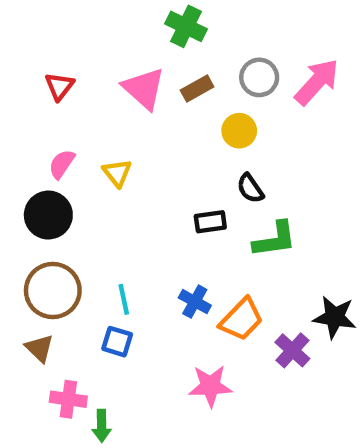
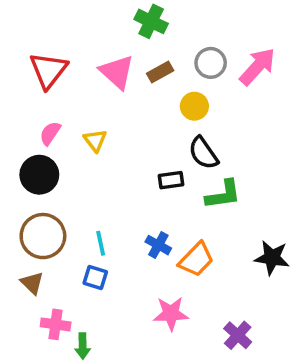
red triangle: (59, 86) -> (48, 70), size x1.6
black semicircle: (250, 188) -> (203, 153), size x1.4
purple cross: (292, 350) -> (238, 335), moved

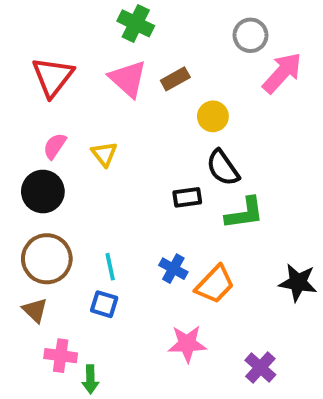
green cross: (151, 21) -> (136, 23), moved
gray circle: (211, 63) -> (250, 35), moved

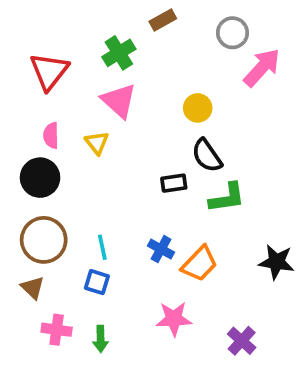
green cross: (136, 23) -> (119, 53), moved, turned 32
pink triangle: (128, 79) -> (119, 101), moved
brown rectangle: (175, 79) -> (163, 20), moved
pink semicircle: (55, 146) -> (51, 135), turned -35
green arrow: (90, 379) -> (101, 339), moved

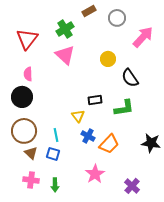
gray circle: (232, 33) -> (117, 18), moved
yellow triangle: (97, 143) -> (78, 116), moved
black semicircle: (207, 156) -> (130, 78), moved
brown triangle: (33, 288) -> (31, 153), moved
pink star: (174, 319) -> (95, 174), turned -30

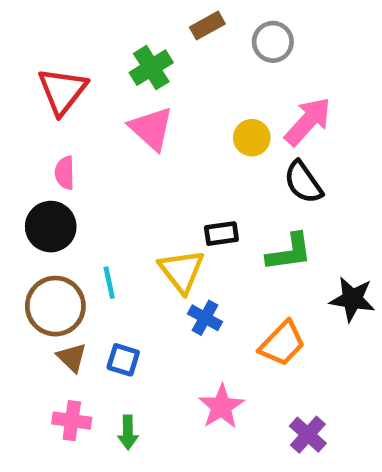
pink arrow: (143, 37) -> (308, 121), moved
yellow triangle: (78, 116) -> (182, 271), size x1.5
cyan line: (56, 135) -> (109, 283), moved
black star: (151, 143) -> (352, 299), moved
orange trapezoid: (109, 144) -> (282, 343), moved

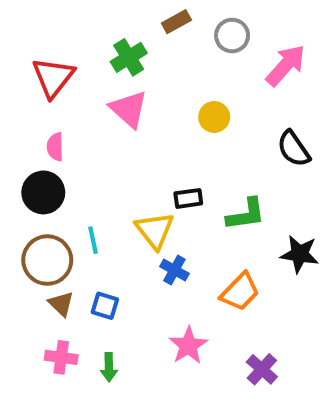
pink arrow: (308, 121) -> (286, 65), moved
black semicircle: (303, 182) -> (294, 149), moved

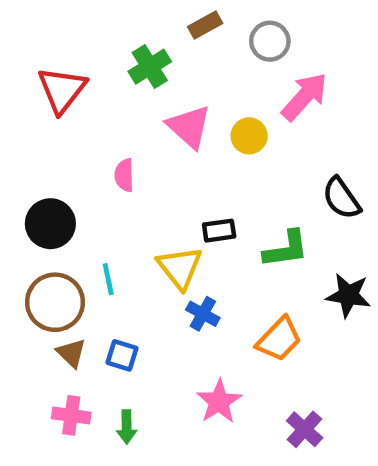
pink arrow: (286, 65) -> (305, 97), moved
pink triangle: (129, 109) -> (189, 127), moved
pink semicircle: (55, 147) -> (124, 175), moved
black semicircle: (294, 149) -> (341, 198), moved

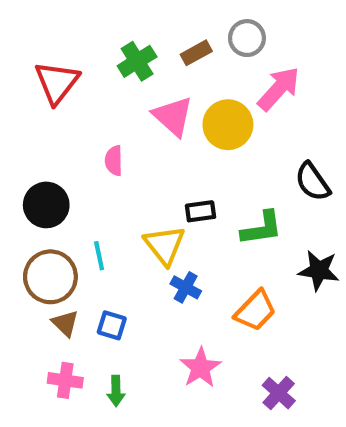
brown rectangle: (205, 25) -> (196, 53), moved
yellow circle: (249, 136) -> (228, 125), size x1.5

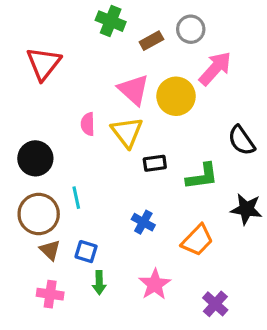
green cross: (137, 61) -> (111, 21), moved, turned -36
yellow triangle: (165, 245) -> (127, 132), moved
green arrow: (116, 391) -> (99, 283), moved

